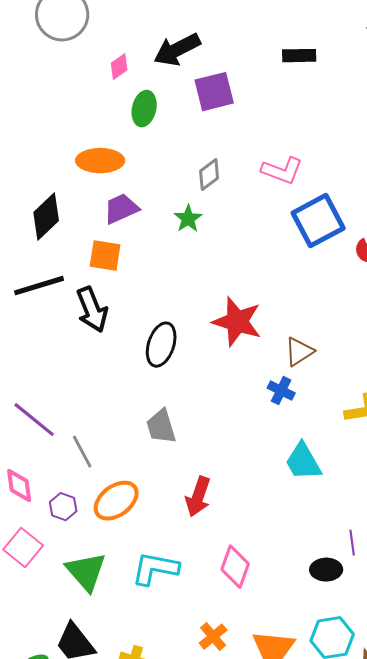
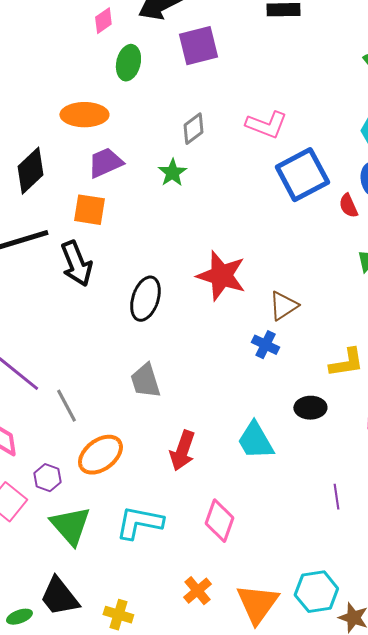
cyan trapezoid: (303, 462) -> (255, 441), moved
purple hexagon: (63, 507) -> (47, 478), moved
black ellipse: (326, 570) -> (310, 408), moved

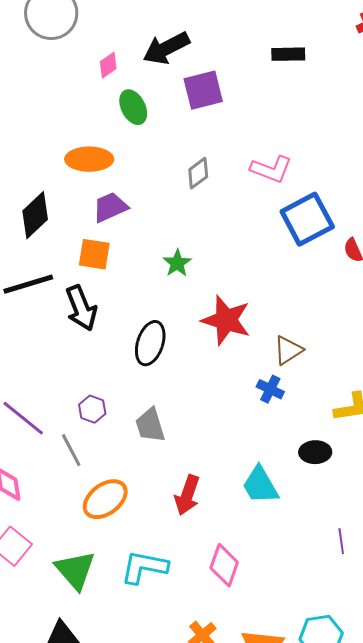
green ellipse: (128, 63) -> (133, 107), turned -40
green star: (172, 173) -> (177, 263), moved
purple hexagon: (47, 478) -> (92, 409), moved

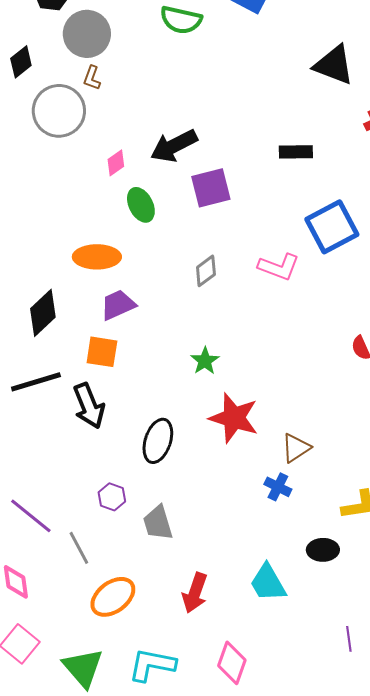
blue square: (307, 219) -> (332, 227), moved
green star: (177, 263) -> (205, 361), moved
purple hexagon: (92, 409) -> (112, 497), moved

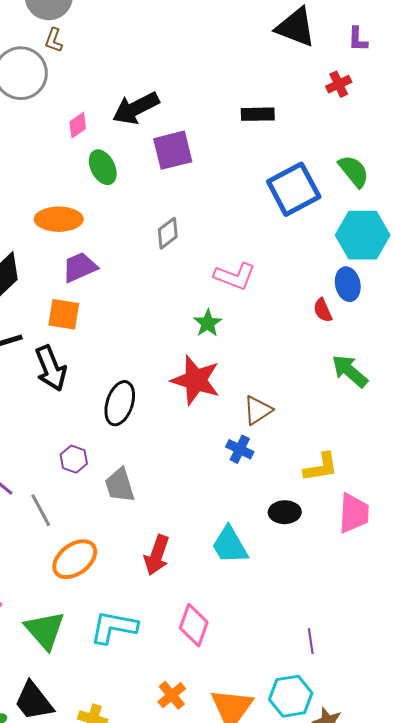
pink L-shape: (279, 267) -> (235, 276), moved
green star: (205, 361) -> (208, 323), moved
purple line: (349, 639) -> (311, 641), moved

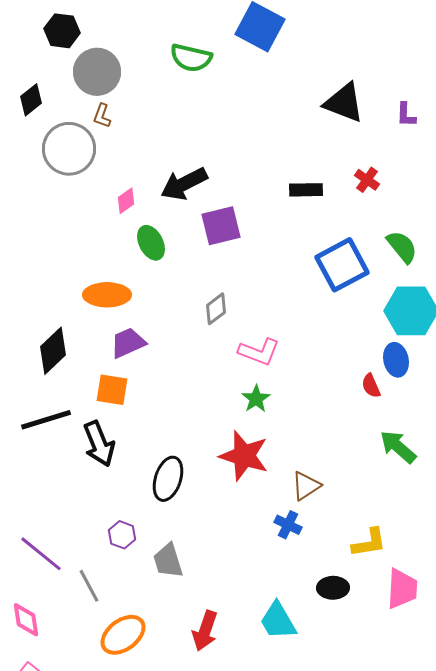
red cross: (339, 84) -> (367, 180), moved, turned -30
pink L-shape: (235, 276) -> (259, 352), moved

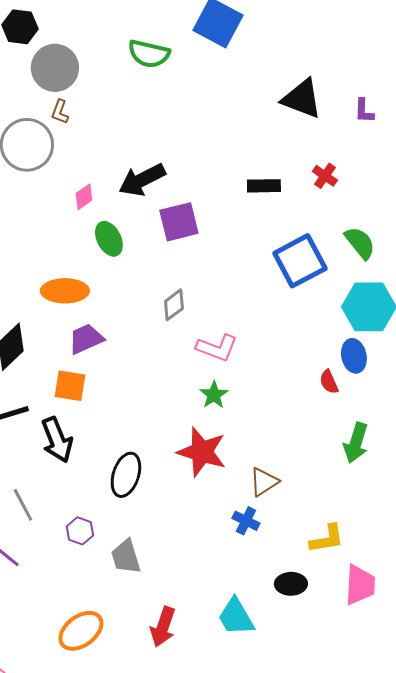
green arrow: (398, 447) -> (356, 443), turned -114
gray line: (89, 586) -> (23, 505), moved

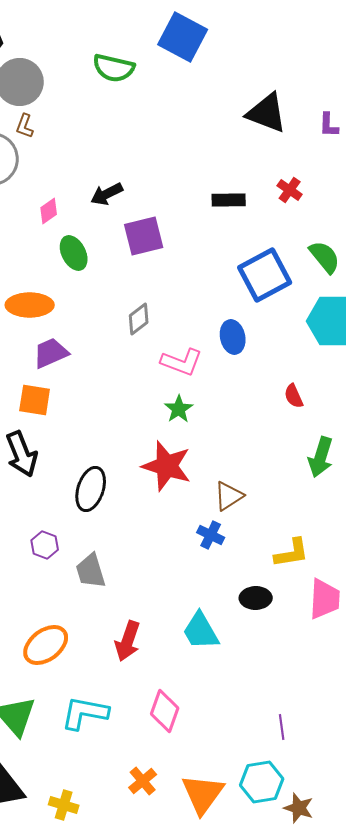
black arrow: (142, 180) -> (107, 194), size x0.7
blue ellipse: (354, 356) -> (233, 337), moved

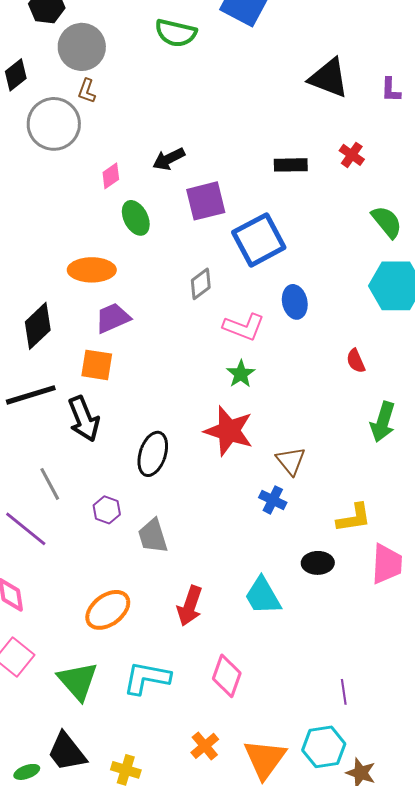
blue square: (265, 275) -> (259, 240), moved
brown triangle: (229, 496) -> (291, 461), turned -36

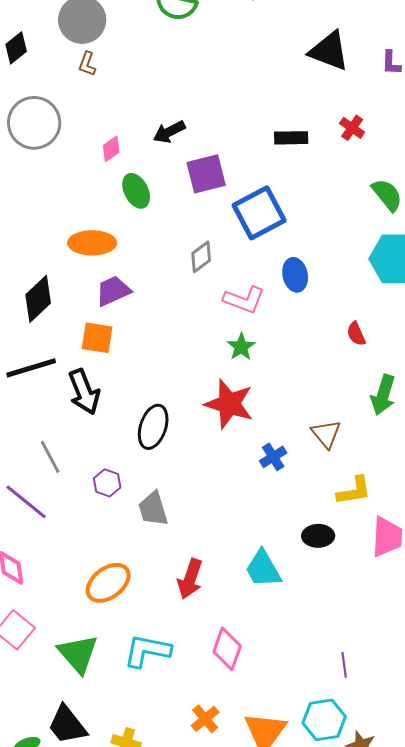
gray circle: (54, 124) -> (34, 123), moved
brown triangle: (291, 461) -> (326, 434), moved
blue cross: (273, 500) -> (273, 457), moved, turned 32

